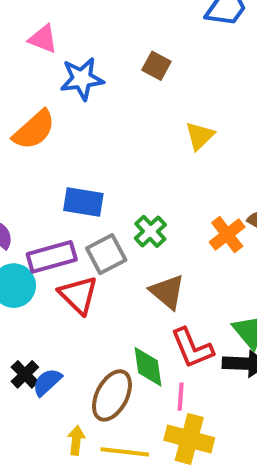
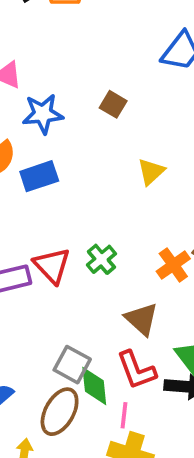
blue rectangle: (83, 202) -> (39, 176), moved, turned -30
gray square: (106, 254) -> (72, 365), moved, turned -36
brown triangle: (167, 292) -> (142, 319), moved
red triangle: (78, 295) -> (52, 266), moved

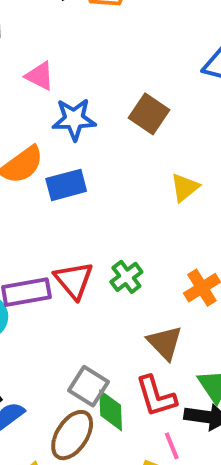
brown square: (113, 104) -> (149, 114), size x1.4
pink line: (124, 415) -> (172, 446), moved, turned -32

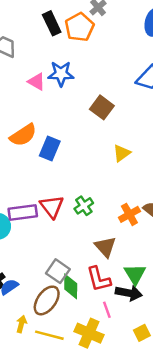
blue star: (74, 119) -> (61, 74), moved
blue rectangle: (66, 185) -> (50, 148), turned -55

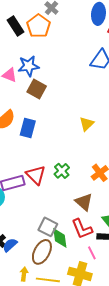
brown square: (102, 107) -> (37, 89), moved

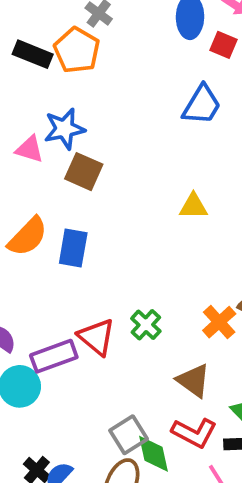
black rectangle: (15, 26) -> (33, 54), turned -30
yellow triangle: (87, 124) -> (193, 206), moved, turned 49
gray square: (48, 227) -> (129, 435), turned 36
red L-shape: (82, 229) -> (194, 433), turned -35

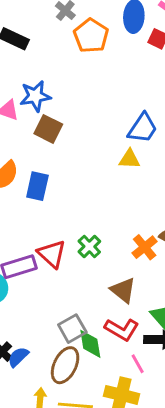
orange pentagon: (77, 50) -> (91, 36), moved
blue trapezoid: (202, 105) -> (143, 128), moved

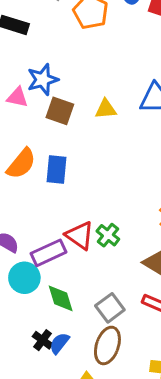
yellow triangle: (129, 159) -> (106, 109), moved
green cross: (89, 246) -> (108, 235), moved
green diamond: (90, 344) -> (61, 298), moved

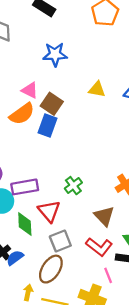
pink triangle: (17, 97) -> (30, 90), moved
brown square: (60, 111) -> (52, 104), moved
red triangle: (80, 236) -> (49, 211), moved

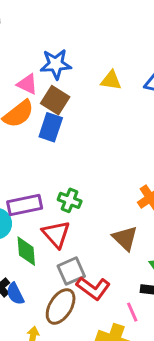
blue star: (55, 54) -> (56, 64), moved
green cross: (73, 186) -> (70, 200), moved, turned -30
red L-shape: (99, 247) -> (93, 288), moved
blue semicircle: (15, 258) -> (15, 294), turned -78

